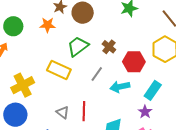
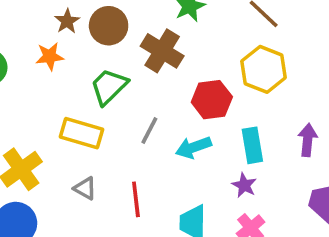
brown cross: (109, 47) -> (162, 51), moved, size x1.6
cyan rectangle: (153, 90) -> (252, 145), turned -36
gray triangle: (63, 112) -> (85, 188), moved

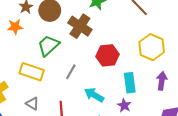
yellow hexagon: (264, 69) -> (152, 47), moved
cyan arrow: (193, 147) -> (94, 95), moved, turned 48

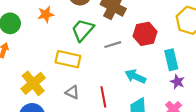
gray line: (71, 72) -> (113, 45), moved, turned 49
purple star: (124, 105) -> (177, 82), moved

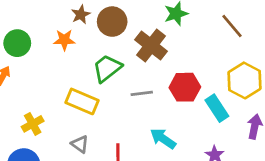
cyan rectangle: (171, 60) -> (217, 108), moved, turned -30
yellow cross: (33, 83) -> (33, 124), size x0.7

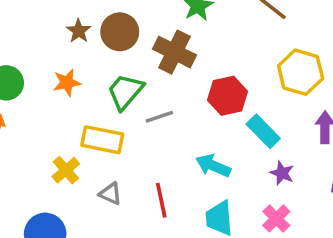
orange star: (64, 40) -> (67, 83), moved
gray line: (142, 93) -> (159, 117), moved
cyan rectangle: (217, 108) -> (263, 131), moved
yellow cross: (33, 124) -> (66, 170), moved

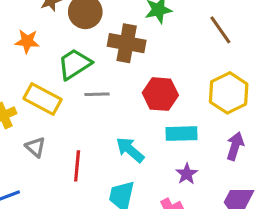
brown cross: (175, 52) -> (127, 43), turned -33
cyan rectangle: (263, 131) -> (182, 134), turned -64

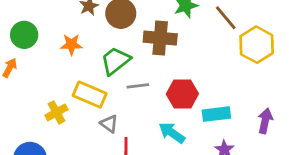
brown line: (220, 30) -> (226, 18), moved
yellow hexagon: (229, 93) -> (257, 45), moved
red hexagon: (160, 94) -> (182, 94), moved
gray triangle: (35, 147) -> (109, 124), moved

